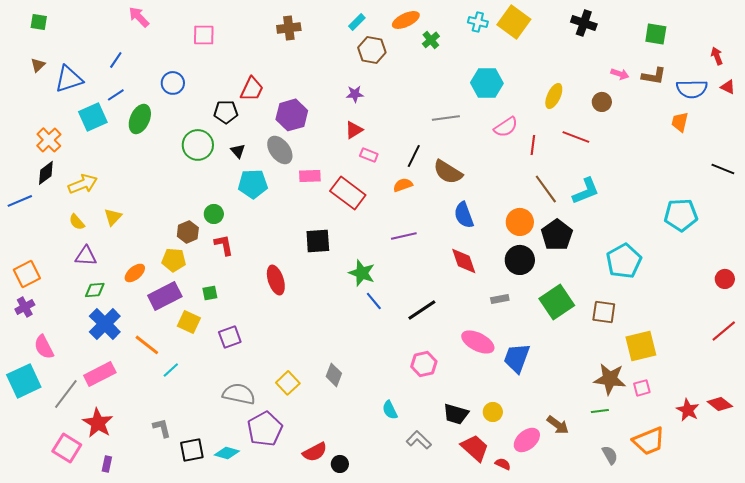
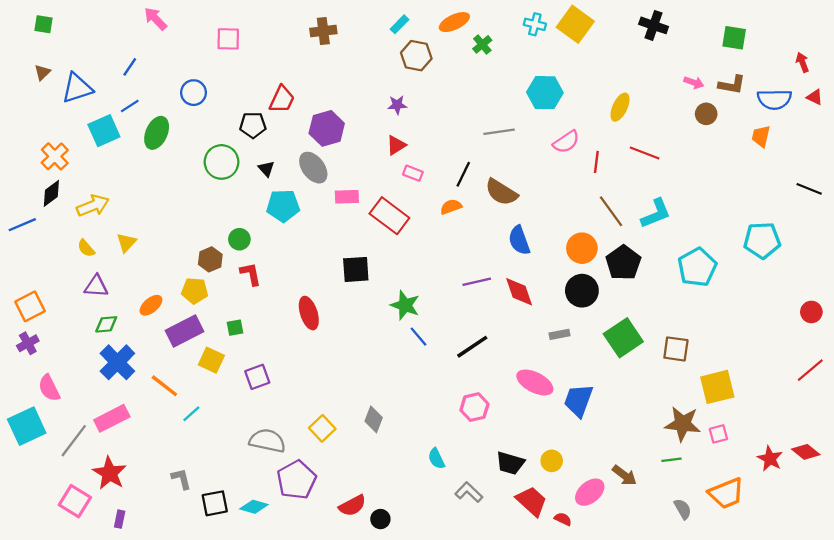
brown circle: (602, 102) -> (706, 114), moved
purple line: (404, 236) -> (477, 282), moved
cyan pentagon: (624, 261) -> (697, 267), moved

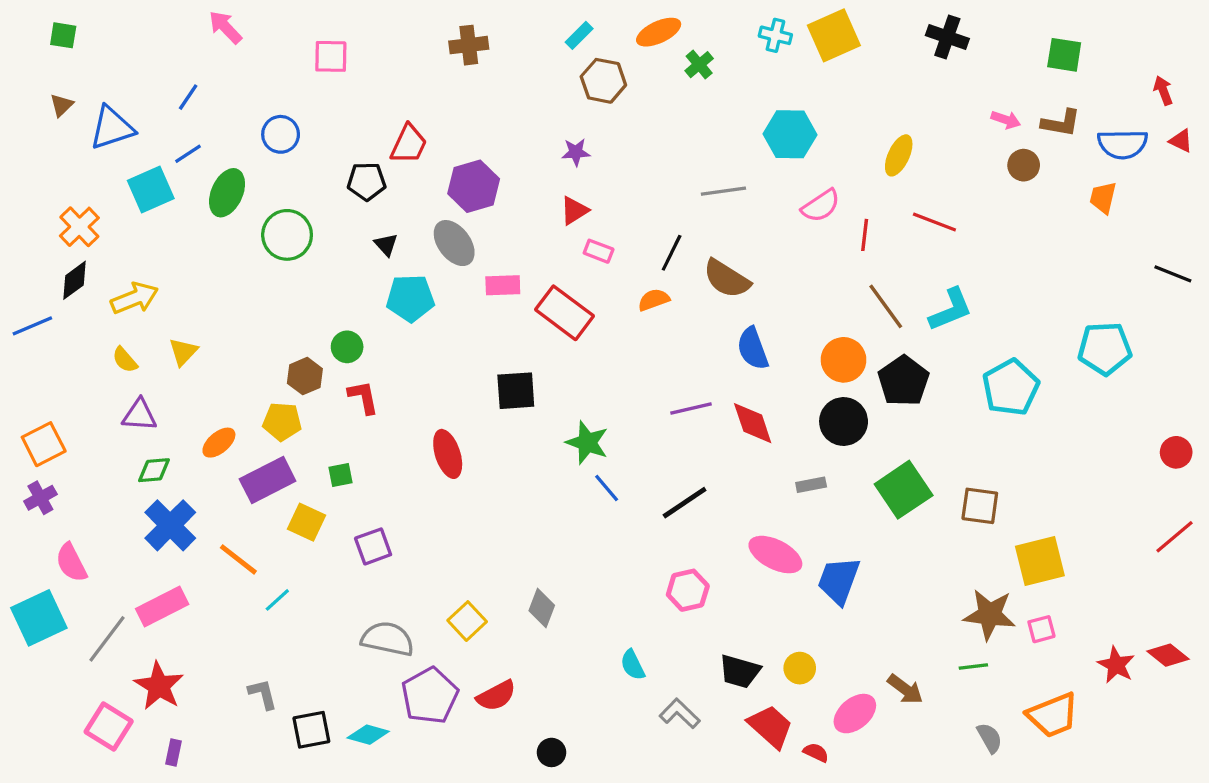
yellow square: (575, 24) -> (834, 35), turned 30
green circle: (221, 162) -> (287, 235), moved
red semicircle: (352, 506) -> (496, 696), moved

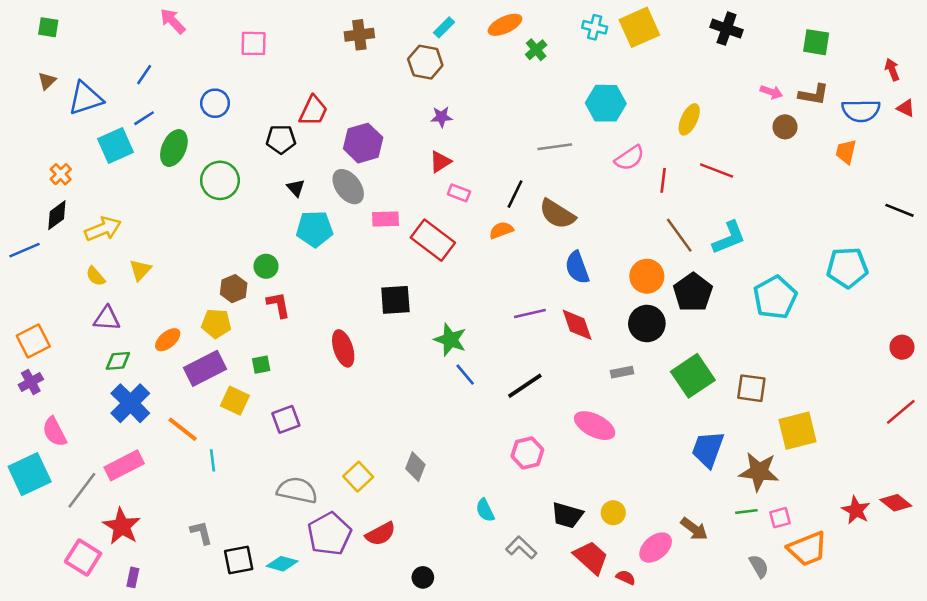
brown hexagon: (603, 81) -> (425, 62), moved
orange cross: (79, 227) -> (61, 174), size x0.7
blue trapezoid: (839, 580) -> (708, 449), moved
cyan line: (277, 600) -> (213, 460), turned -55
pink square: (1041, 629) -> (780, 518), moved

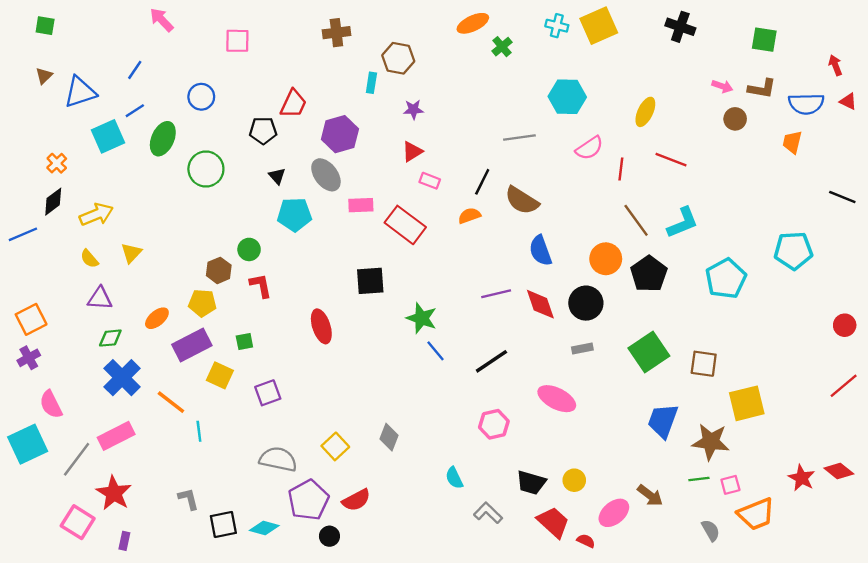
cyan rectangle: (444, 27) -> (371, 83), moved, turned -36
black circle: (647, 324) -> (586, 303), moved
black circle: (423, 577) -> (329, 536), moved

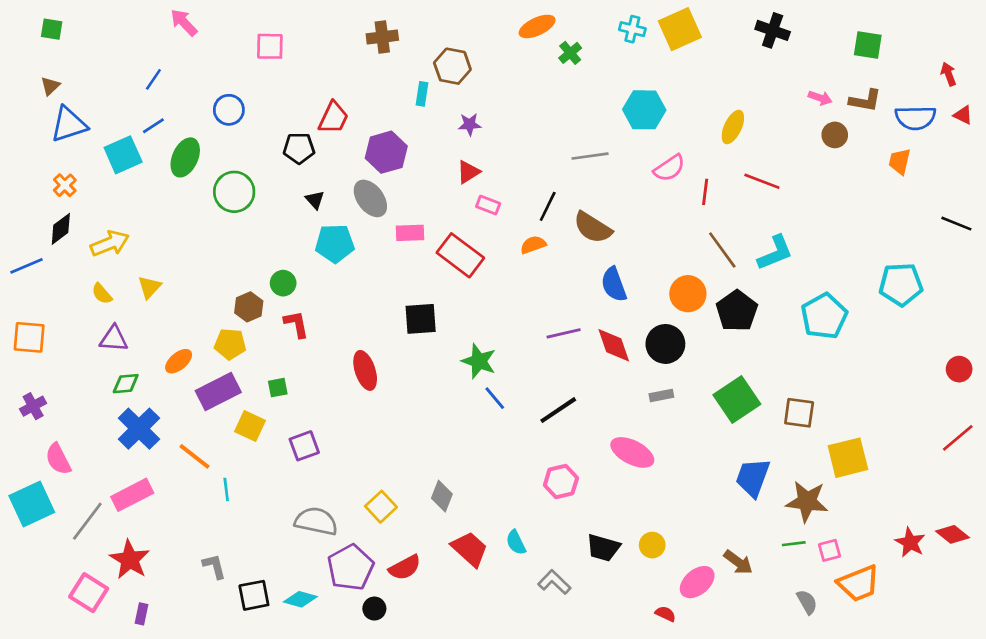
blue triangle: (80, 92) -> (69, 124), moved
orange square: (31, 319) -> (29, 337), moved, turned 32
red trapezoid: (553, 522) -> (470, 549), moved

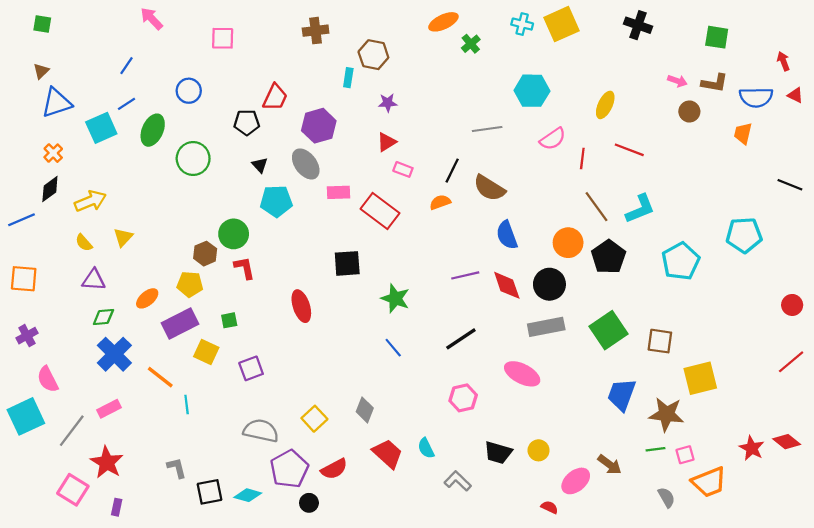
green circle: (283, 283) -> (234, 234), size x1.4
gray rectangle: (661, 396) -> (546, 327), size x1.8
blue line: (495, 398) -> (393, 348), moved
pink rectangle: (132, 495) -> (109, 409), size x0.7

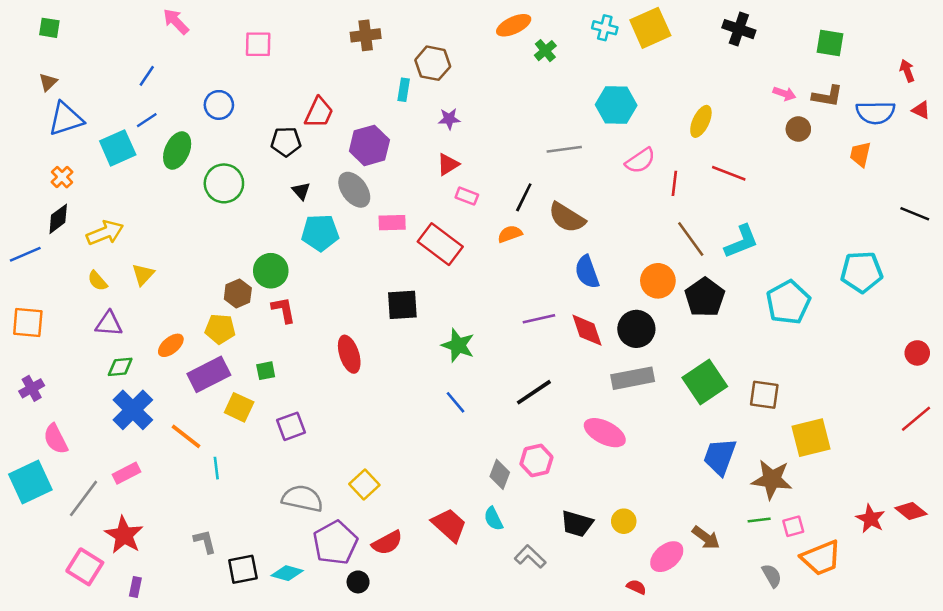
gray diamond: (365, 410) -> (500, 474), moved

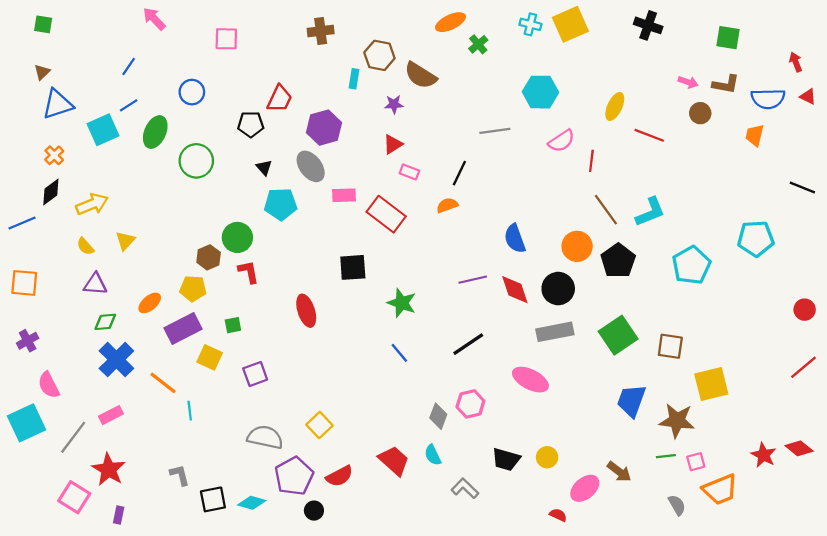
red line: (729, 173) -> (649, 135), moved
brown semicircle: (567, 218) -> (421, 75), moved

